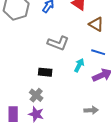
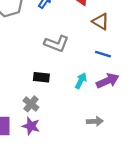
cyan arrow: (79, 65) -> (81, 81), moved

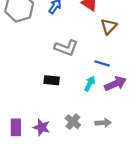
brown triangle: (101, 22) -> (109, 26), turned 42
blue line: (103, 54) -> (102, 63), moved
gray cross: (31, 104) -> (73, 122), moved

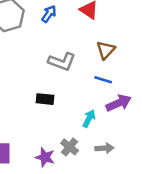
brown triangle: (109, 26) -> (106, 50), moved
cyan arrow: (90, 84) -> (89, 118), moved
purple star: (42, 127) -> (45, 157), moved

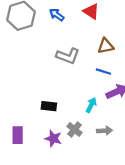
blue arrow: (49, 14) -> (57, 15), turned -88
brown triangle: (106, 50) -> (106, 46), turned 36
black rectangle: (45, 99) -> (49, 106), moved

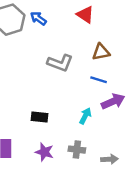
blue arrow: (57, 15) -> (38, 18), moved
gray cross: (74, 130) -> (77, 150), moved, turned -32
gray arrow: (105, 131) -> (109, 159), moved

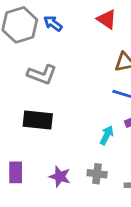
gray L-shape: (60, 63) -> (42, 74), moved
black rectangle: (40, 117) -> (38, 120), moved, size x1.5

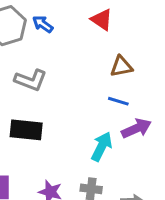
cyan arrow: (107, 135) -> (102, 147), size x1.4

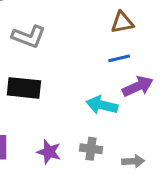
blue line: (118, 101) -> (119, 58), turned -30
cyan arrow: (102, 147) -> (102, 105), turned -104

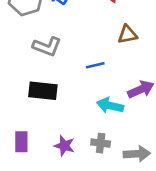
blue line: (119, 58) -> (95, 65), moved
gray arrow: (133, 161) -> (137, 154), size x1.4

